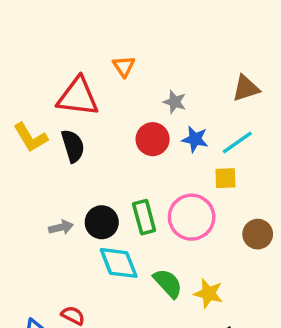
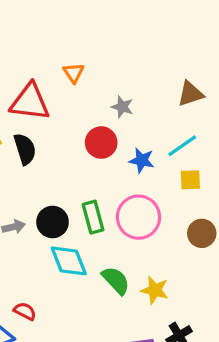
blue star: (195, 139) -> (142, 160), moved
yellow square: (225, 178) -> (190, 180), moved

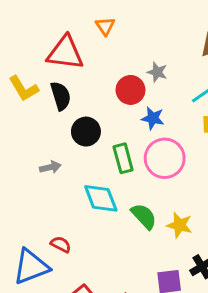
gray star: (122, 107) -> (157, 72), moved
blue star: (142, 160) -> (153, 118), moved
black circle: (53, 222) -> (86, 132), moved

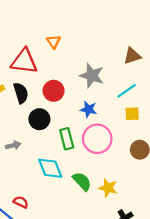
gray star: (157, 72) -> (92, 76), size x1.6
red circle: (130, 90) -> (54, 91), moved

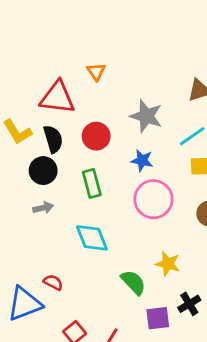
black circle: (39, 119) -> (43, 171), moved
green rectangle: (67, 139) -> (92, 183), moved
green semicircle: (82, 181) -> (133, 282), moved

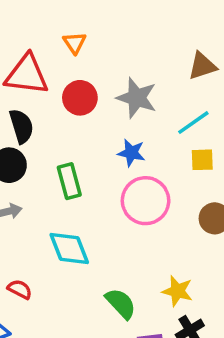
red circle: (96, 136) -> (80, 98), moved
yellow star: (168, 264) -> (177, 291), moved
red semicircle: (53, 282) -> (20, 289), moved

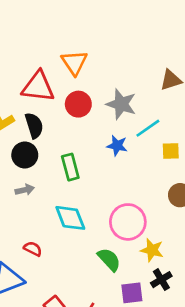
orange triangle: (75, 43) -> (74, 63), size x1.5
cyan line: (193, 123) -> (148, 128), moved
pink circle: (146, 201) -> (128, 222), moved

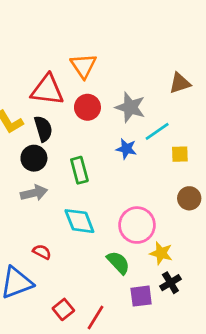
gray arrow: (25, 190) -> (34, 193), size x1.4

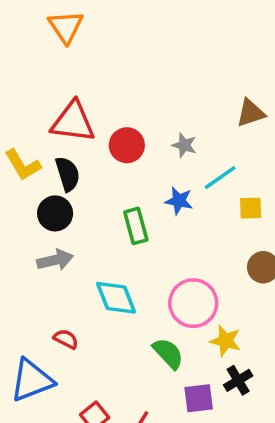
orange triangle: (83, 66) -> (66, 27), moved
gray star: (130, 107) -> (184, 145), size x0.6
green rectangle: (79, 170) -> (136, 226), moved

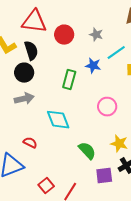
green rectangle: (136, 226) -> (69, 80), turned 30
pink circle: (193, 303) -> (107, 107), moved, size x0.7

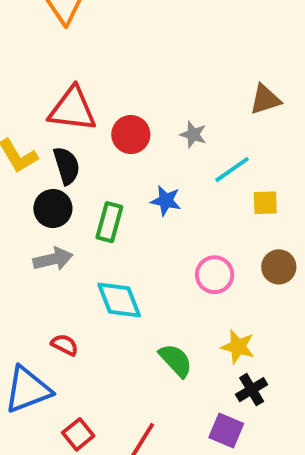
blue star: (93, 66) -> (166, 201), moved
green rectangle: (69, 80) -> (109, 222), moved
purple square: (104, 176) -> (226, 430), moved, turned 30
red square: (46, 186) -> (78, 434), moved

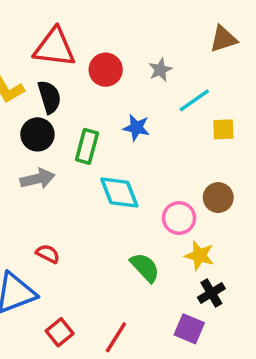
gray star: (193, 135) -> (160, 70), turned 30
brown circle: (279, 267) -> (218, 198), moved
pink circle: (215, 275) -> (179, 218), moved
cyan diamond: (119, 300) -> (119, 192), moved

